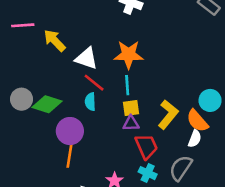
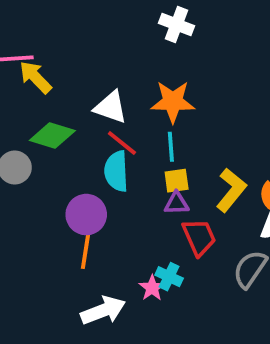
yellow arrow: (55, 41) -> (35, 77), moved
cyan semicircle: (90, 102) -> (116, 171), size x1.5
green diamond: (47, 104) -> (52, 135), moved
cyan cross: (148, 173) -> (169, 277), moved

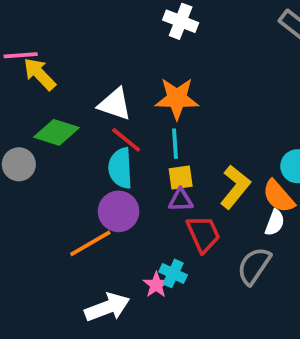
purple circle: (86, 215) -> (119, 211), moved
orange line: (86, 247) -> (90, 243), turned 51

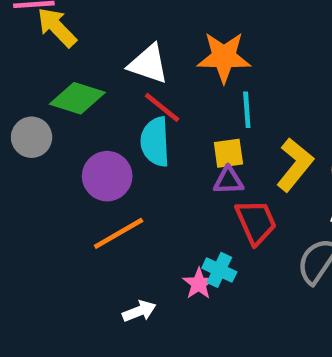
cyan line: (175, 144) -> (247, 110), moved
purple circle: (119, 211) -> (107, 176), moved
white arrow: (107, 307) -> (139, 311), size x0.6

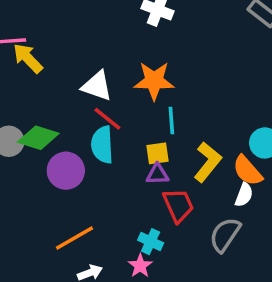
green diamond: (77, 98) -> (38, 138), moved
orange line: (119, 233) -> (74, 238), moved
pink star: (199, 284) -> (140, 266), moved

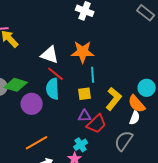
purple triangle: (157, 174) -> (85, 116), moved
red trapezoid: (178, 205) -> (97, 124), turned 70
cyan cross: (151, 242) -> (81, 145), turned 32

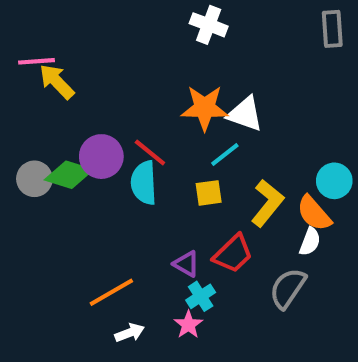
gray rectangle: (146, 13) -> (332, 29), turned 48
white triangle: (50, 55) -> (245, 114), moved
cyan line: (93, 75) -> (225, 154), turned 56
purple circle: (32, 104) -> (101, 157), moved
purple triangle: (85, 116) -> (186, 264), moved, turned 32

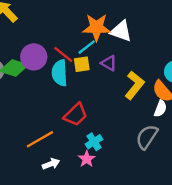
cyan line: (225, 154) -> (87, 47), moved
yellow square: (209, 193) -> (82, 64), moved
red trapezoid: (233, 254) -> (76, 115), moved
purple triangle: (186, 264) -> (109, 63), moved

